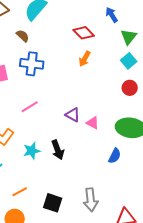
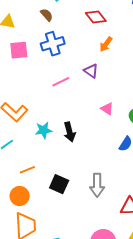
red diamond: (84, 33) -> (96, 17), moved
blue cross: (32, 64) -> (53, 44), turned -30
pink line: (30, 107) -> (61, 82), moved
purple triangle: (73, 115) -> (91, 71), moved

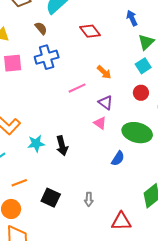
orange arrow: (106, 44) -> (104, 72), moved, turned -84
purple triangle: (91, 71) -> (106, 103), moved
pink line: (61, 82) -> (77, 88), moved
gray arrow: (97, 185) -> (89, 199), size x0.6

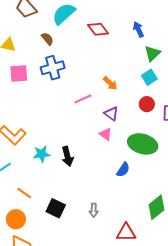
red diamond: (90, 31) -> (98, 29), moved
orange line: (19, 183) -> (24, 193), turned 56

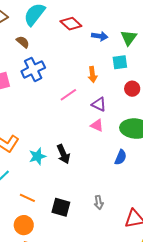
blue arrow: (138, 29) -> (100, 36), moved, turned 133
cyan square: (149, 77) -> (120, 62), moved, turned 35
orange arrow: (110, 83) -> (92, 75), turned 49

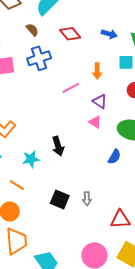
red diamond: (71, 24) -> (70, 34), moved
cyan star: (37, 156) -> (31, 159), moved
black square: (61, 207) -> (60, 199), moved

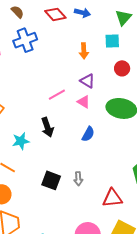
blue arrow: (109, 34) -> (82, 13), moved
pink line: (71, 88) -> (57, 95), moved
blue semicircle: (114, 157) -> (88, 134), moved

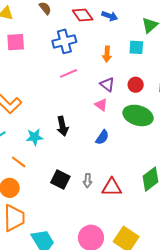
blue cross: (25, 40) -> (64, 41), moved
red circle: (122, 68) -> (136, 85), moved
pink line: (57, 95) -> (69, 73), moved
red triangle: (112, 198) -> (112, 187), moved

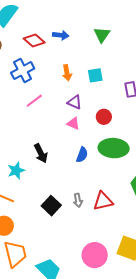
cyan square: (136, 47) -> (95, 75), moved
red circle: (136, 85) -> (104, 117), moved
green ellipse: (138, 115) -> (114, 148), moved
black square: (60, 179) -> (51, 206), turned 30

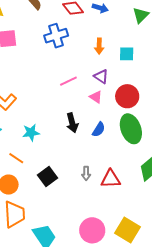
pink line: (34, 101) -> (68, 81), moved
red circle: (104, 117) -> (127, 96), size x1.5
green ellipse: (114, 148) -> (131, 129), turned 56
black arrow: (41, 153) -> (72, 123), moved
black square: (51, 206) -> (48, 176), moved

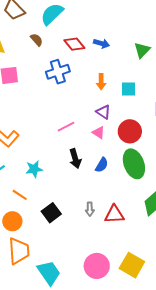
pink line: (68, 81) -> (66, 127), moved

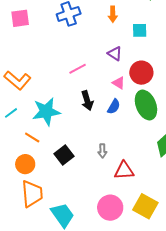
orange arrow: (101, 82) -> (113, 14), moved
pink triangle: (99, 133) -> (119, 83), moved
cyan star: (34, 169) -> (46, 112), size x1.6
red triangle: (114, 214) -> (124, 171), moved

